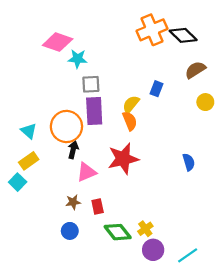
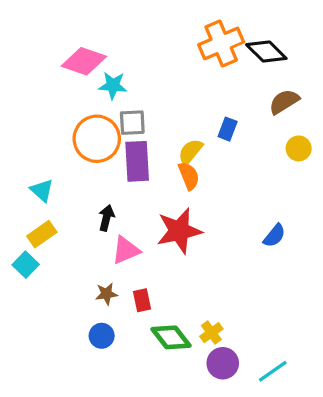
orange circle: (66, 127) -> (97, 139), moved
blue semicircle: (189, 162) -> (274, 236), turned 56

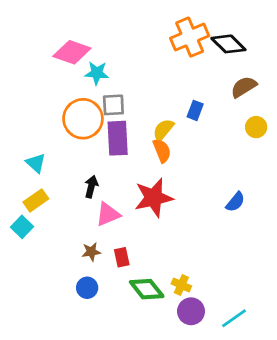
yellow cross: (211, 333) -> (181, 285), turned -30

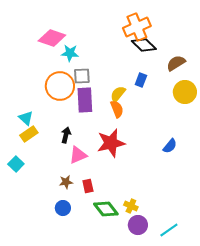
black diamond: (228, 44) -> (144, 45), moved
yellow circle: (256, 127) -> (185, 92), size x1.5
yellow rectangle: (36, 200) -> (29, 134), moved

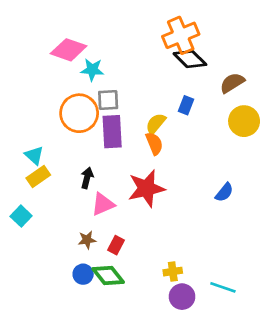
red rectangle: (88, 186) -> (116, 245), turned 40
yellow cross: (131, 206) -> (173, 272), turned -32
green diamond: (106, 209) -> (108, 275), moved
cyan line: (169, 230) -> (223, 287), moved, turned 54

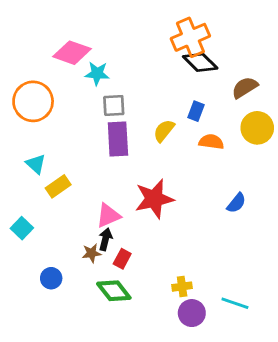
orange circle: (79, 113) -> (33, 101), moved
orange semicircle: (154, 144) -> (211, 142), moved, turned -60
yellow rectangle: (38, 177) -> (58, 186), moved
black arrow: (87, 178) -> (105, 239), moved
blue circle: (83, 274) -> (51, 278), moved

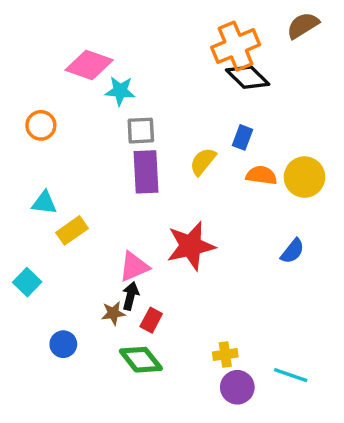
brown semicircle: (245, 87) -> (303, 25), moved
orange circle: (33, 101) -> (41, 125), size x0.6
yellow circle: (257, 128) -> (305, 177), moved
cyan triangle: (36, 164) -> (44, 203), turned -35

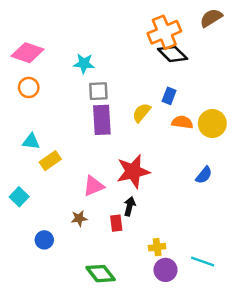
pink diamond: (89, 65) -> (27, 53), moved
black arrow: (130, 296) -> (129, 206), moved
red rectangle: (151, 320) -> (116, 223), moved, turned -35
green diamond: (141, 360) -> (101, 274), moved

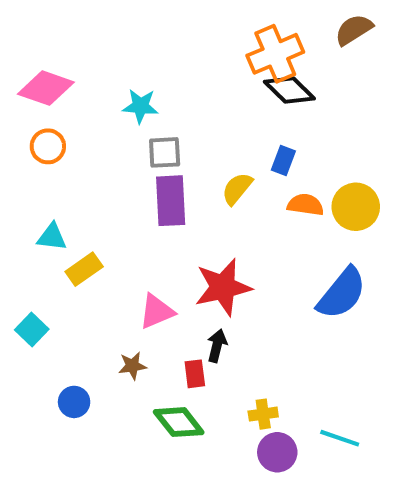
blue semicircle: (204, 175) -> (342, 293), size x1.8
green diamond: (101, 274) -> (179, 422), moved

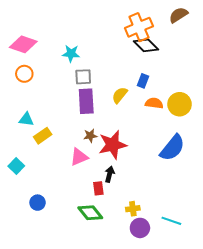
brown star: (132, 366) -> (90, 136), moved

